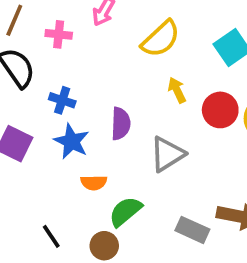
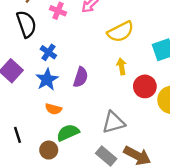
gray triangle: (167, 154) -> (113, 122), moved

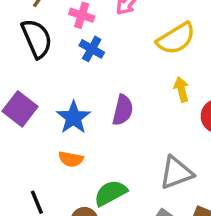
blue cross: (48, 52) -> (92, 49), moved
orange semicircle: (53, 109) -> (71, 159), moved

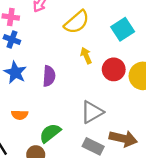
blue cross: (92, 49) -> (12, 39), moved
blue star: (73, 117) -> (15, 72), moved

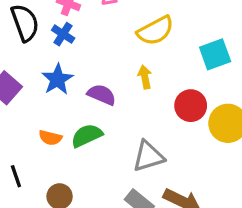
yellow arrow: (86, 56) -> (145, 77), moved
purple semicircle: (49, 76) -> (102, 95), turned -84
green semicircle: (50, 133) -> (87, 136), moved

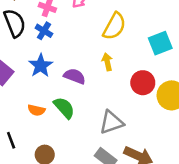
yellow semicircle: (155, 31) -> (114, 26), turned -32
green semicircle: (87, 136) -> (64, 108), turned 75

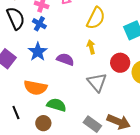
green semicircle: (64, 108) -> (56, 105), moved, turned -30
orange semicircle: (36, 110) -> (35, 88), size x1.6
gray triangle: (112, 122) -> (97, 82), moved, turned -50

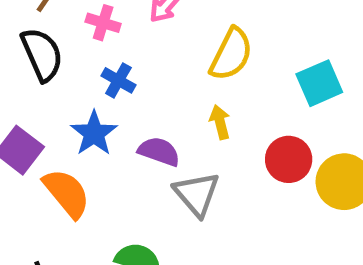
blue cross: (39, 24) -> (118, 80), moved
gray triangle: (97, 82) -> (197, 194), moved
orange semicircle: (35, 88) -> (67, 193), moved, turned -140

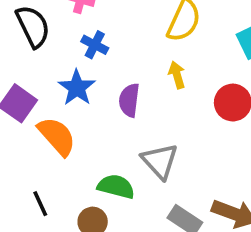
purple semicircle: (159, 151) -> (129, 100), turned -100
gray triangle: (197, 194) -> (160, 161), moved

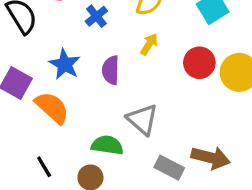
blue cross: (95, 45) -> (96, 16), moved, turned 30
yellow arrow: (177, 75) -> (149, 44), turned 55

